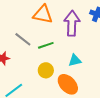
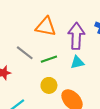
cyan triangle: (75, 60) -> (77, 62), moved

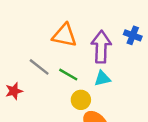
green line: (49, 59) -> (68, 75), turned 49
yellow circle: (49, 85) -> (81, 100), moved

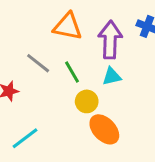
green line: (68, 75) -> (72, 72), turned 30

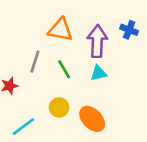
gray line: (38, 63) -> (35, 62), turned 70
yellow circle: (87, 101) -> (59, 107), moved

